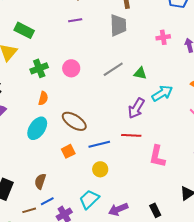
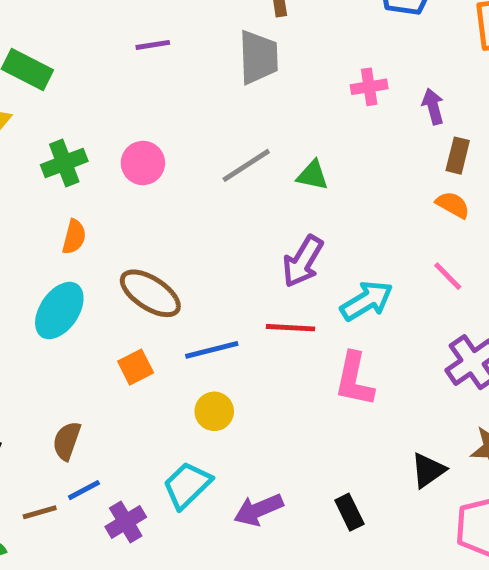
cyan arrow: (162, 93) -> (367, 301), moved

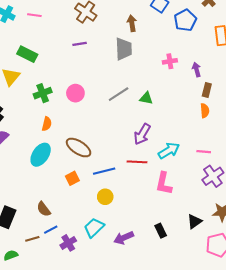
orange semicircle: (453, 205) -> (205, 111), turned 56
pink line: (448, 276) -> (204, 152), moved, turned -40
brown semicircle: (67, 441) -> (44, 209), turned -56
black rectangle: (349, 512) -> (161, 231), moved

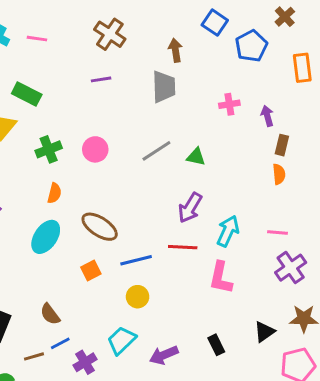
cyan arrow: (169, 151) -> (228, 231), turned -35

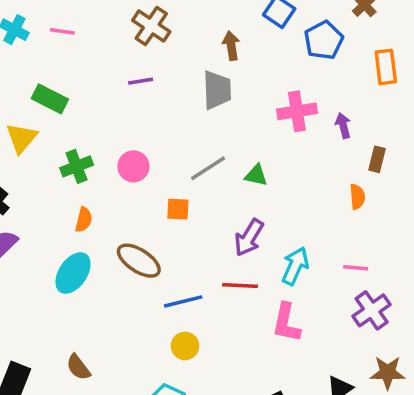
pink cross: (229, 104) -> (297, 111), size x1.5
brown rectangle: (282, 145) -> (377, 159), moved
orange square: (91, 270) -> (178, 209), moved, turned 30

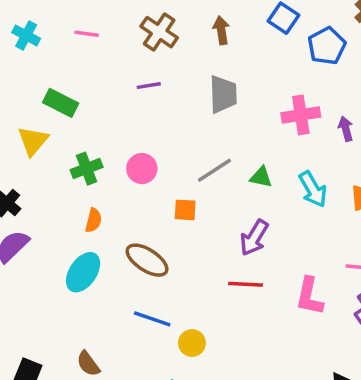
pink line: (62, 31) -> (87, 34), moved
brown arrow: (231, 46) -> (221, 30), moved
cyan arrow: (295, 266) -> (313, 189), moved, turned 126
blue line: (183, 301) -> (152, 319), moved, turned 33
pink L-shape: (286, 323) -> (309, 296), moved

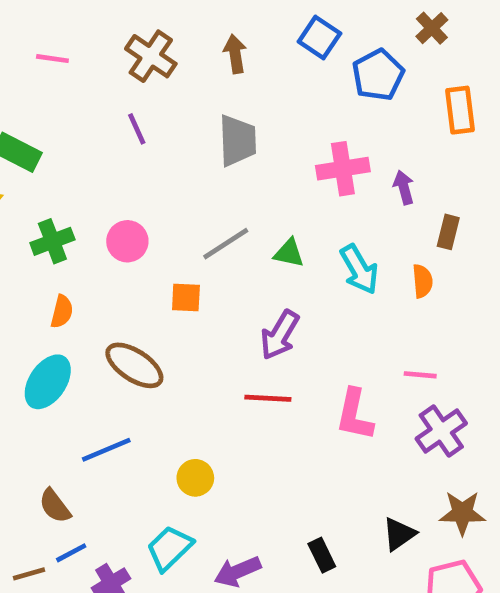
purple line: (149, 86) -> (137, 129), turned 75
blue line: (152, 319) -> (106, 450), moved, turned -42

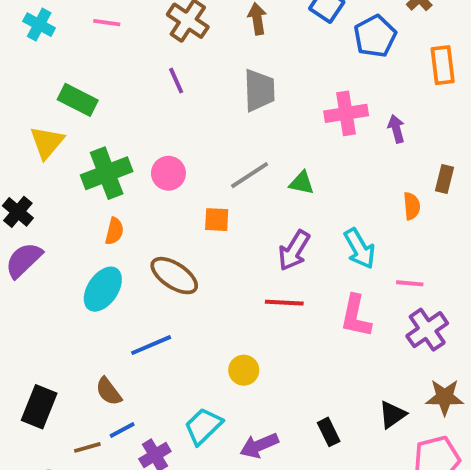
brown rectangle: (448, 232) -> (445, 179), moved
green cross: (52, 241) -> (107, 173), size x1.4
cyan arrow: (359, 269) -> (360, 249), moved
yellow circle: (195, 478) -> (244, 370), moved

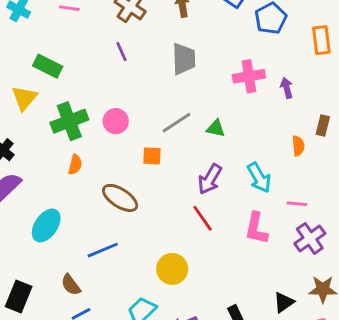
cyan ellipse: (103, 289) -> (46, 225), moved
red line: (284, 303) -> (203, 218), turned 52
yellow circle: (244, 370) -> (172, 269), size x1.4

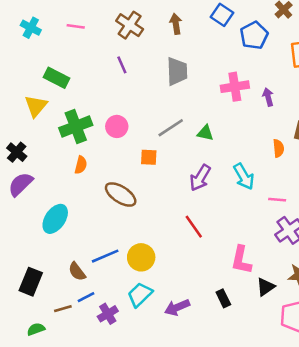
red line: (203, 218) -> (194, 227), moved
pink L-shape: (256, 228) -> (241, 260), moved
blue line: (103, 250) -> (105, 256), moved
yellow circle: (172, 269) -> (141, 257), moved

